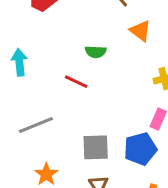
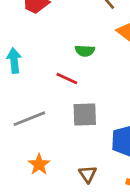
gray square: (96, 147) -> (85, 115), moved

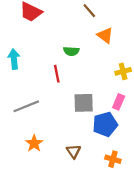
red line: (67, 79) -> (57, 74), turned 54
gray square: (85, 115) -> (84, 103), moved

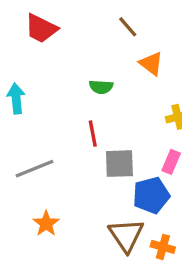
red line: (57, 74) -> (93, 134), moved
brown triangle: (74, 151) -> (126, 235), moved, size x1.6

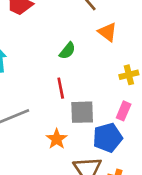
green semicircle: (101, 87) -> (67, 51), turned -54
orange star: (46, 224) -> (57, 139), moved

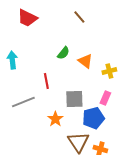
orange triangle: (107, 32) -> (85, 61), moved
red line: (61, 88) -> (46, 81), moved

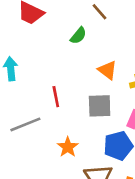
green semicircle: (63, 53) -> (78, 36), moved
gray square: (74, 99) -> (100, 106), moved

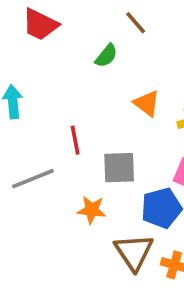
gray square: (100, 106) -> (119, 168), moved
orange star: (68, 147) -> (92, 210), turned -30

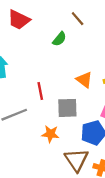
orange triangle: (147, 103) -> (84, 80), moved

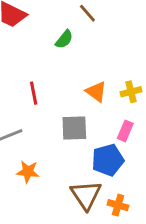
red line: (40, 91) -> (34, 93), moved
orange star: (50, 134) -> (28, 172), moved

